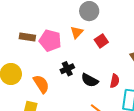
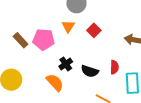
brown rectangle: (27, 37) -> (21, 40), turned 49
orange semicircle: (41, 84) -> (55, 82), moved

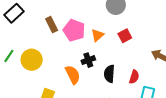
orange triangle: (68, 26) -> (98, 35), moved
black semicircle: (90, 71) -> (109, 74), turned 60

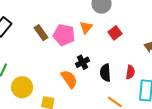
orange triangle: (98, 35) -> (86, 27), moved
yellow circle: (32, 60) -> (22, 87), moved

